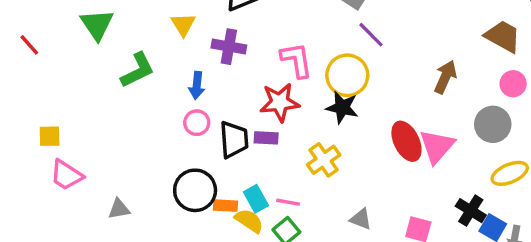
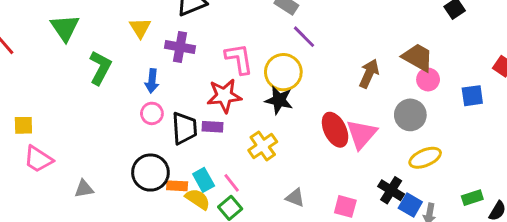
brown trapezoid: (503, 36) -> (418, 57), moved
green L-shape: (138, 70) -> (100, 68), turned -36
pink line: (288, 202) -> (232, 183), turned 42

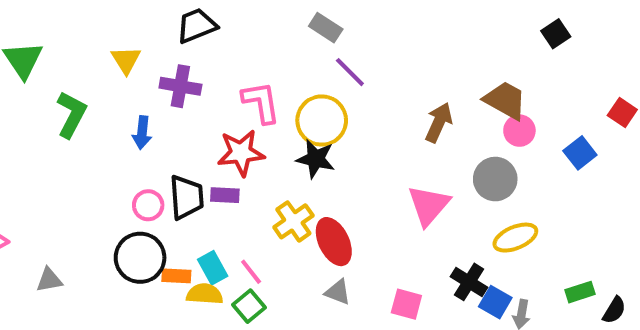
blue square: (472, 96) -> (580, 153), turned -30
pink circle: (152, 113) -> (148, 205), moved
red ellipse: (335, 130) -> (334, 242), moved
yellow semicircle: (198, 199) -> (205, 294), turned -30

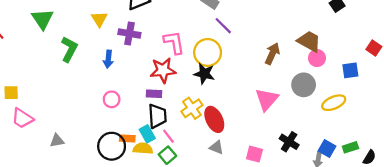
blue square: (580, 153) -> (350, 70), turned 30
black trapezoid: (186, 197) -> (157, 116), moved
yellow ellipse: (515, 238) -> (334, 103), moved
black circle: (140, 258) -> (112, 146), moved
blue square: (495, 302) -> (327, 148), moved

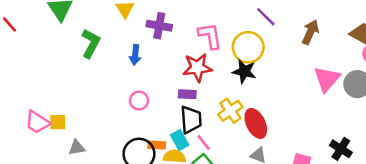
brown arrow: (272, 54) -> (310, 32), moved
yellow square: (11, 93) -> (58, 122), moved
pink triangle: (267, 99) -> (327, 79), moved

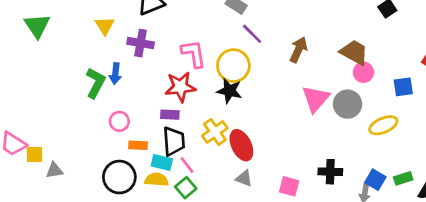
green L-shape: (91, 43) -> (95, 83), moved
yellow square: (58, 122) -> (34, 154), moved
cyan rectangle: (180, 140) -> (162, 162), turned -48
orange rectangle: (157, 145) -> (138, 145), moved
black cross: (341, 149) -> (330, 172), turned -30

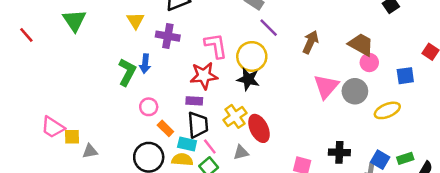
orange rectangle: (138, 145) -> (165, 128), turned 42
gray triangle: (244, 178) -> (241, 152), moved, turned -35

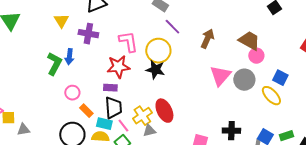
blue square: (405, 76) -> (280, 78), moved, turned 35
yellow ellipse: (387, 110) -> (271, 96), turned 70
yellow cross: (235, 116) -> (142, 116), moved

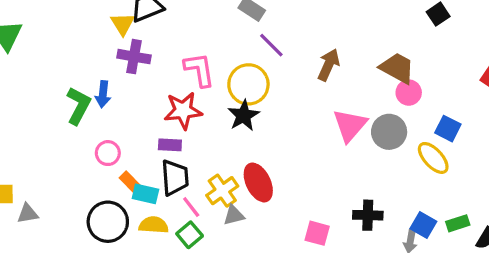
yellow triangle: (61, 21) -> (123, 24), moved
black star: (155, 70) -> (244, 115), turned 30
cyan rectangle: (104, 124) -> (145, 194), moved

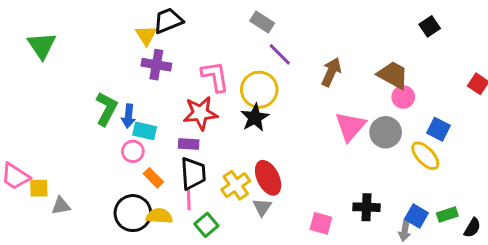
blue arrow: (103, 94) -> (128, 116), moved
cyan rectangle: (145, 194) -> (145, 131), moved
pink line: (191, 207) -> (189, 200), moved, turned 36
gray triangle: (234, 215) -> (262, 207), moved, turned -42
yellow semicircle: (154, 225) -> (159, 216), moved

